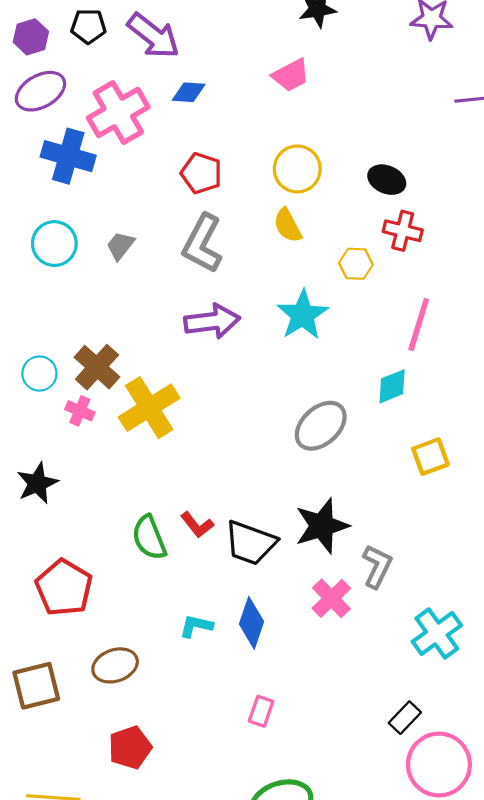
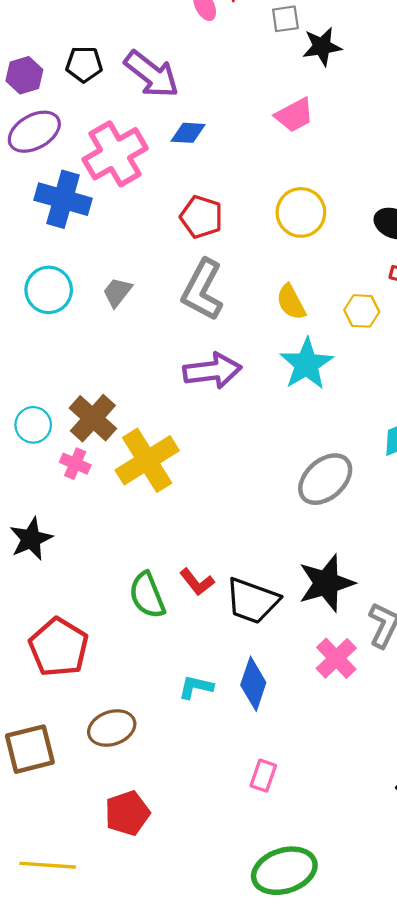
yellow semicircle: (288, 225) -> (291, 302), moved

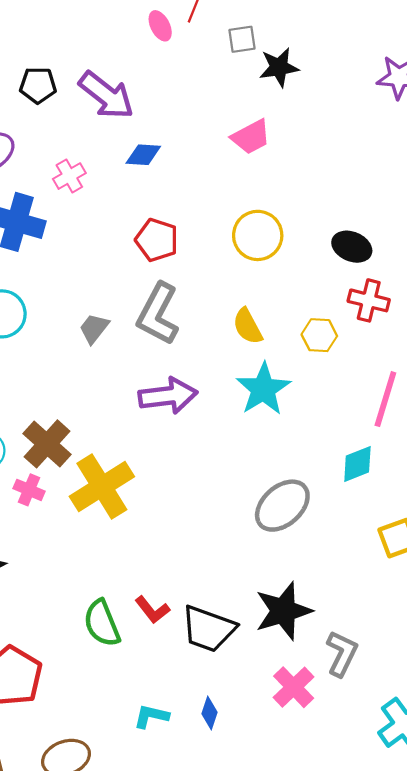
pink cross: (115, 154) -> (69, 176), size x0.5
gray trapezoid: (117, 292) -> (94, 328), moved
blue diamond: (253, 684) -> (209, 713), size x0.6

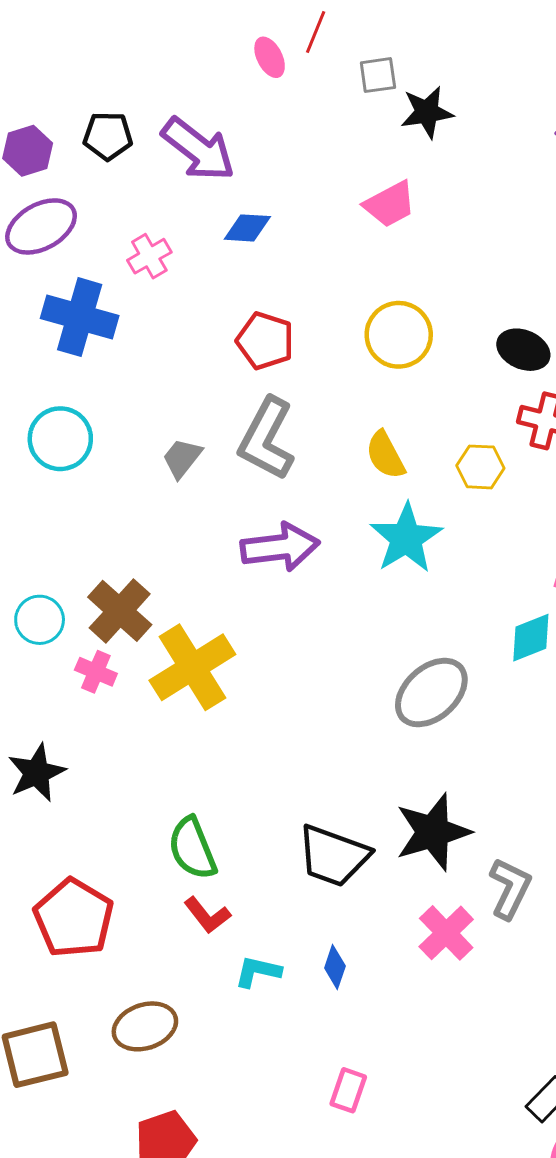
red L-shape: (152, 610) -> (207, 915), moved

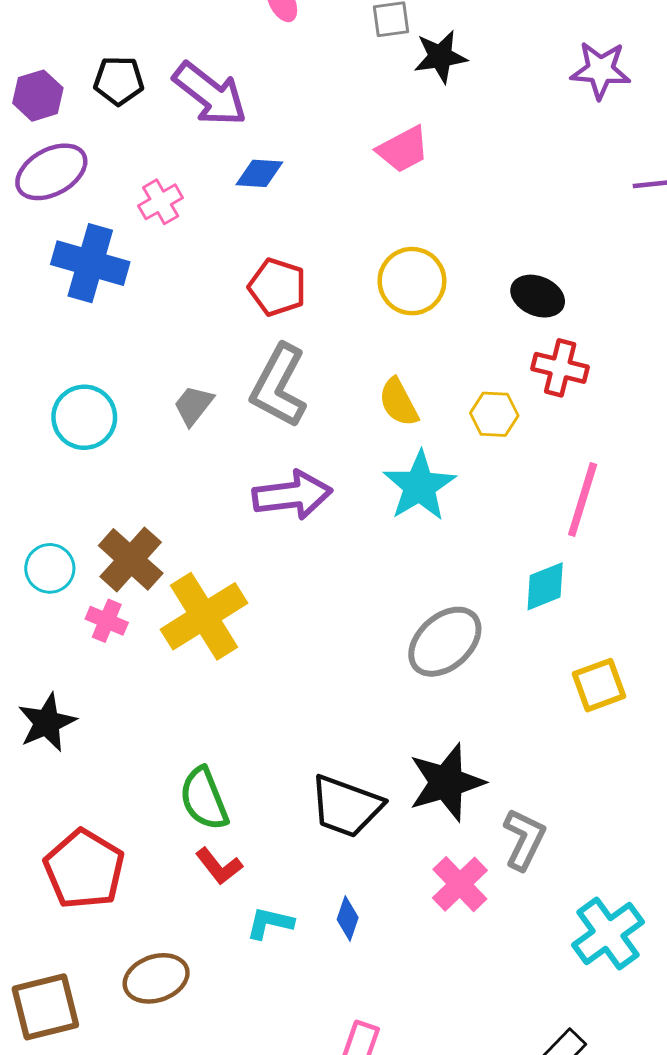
cyan circle: (60, 439) -> (84, 417), moved

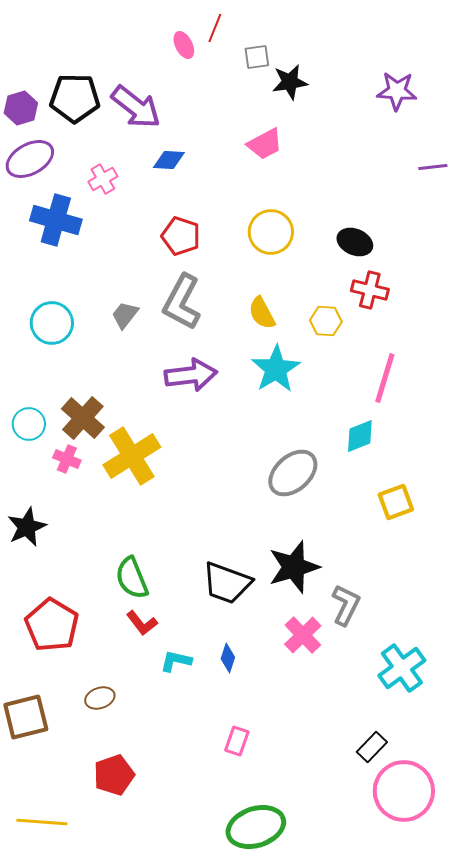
black pentagon: (119, 81) -> (75, 98), size x1.5
brown ellipse: (156, 978) -> (100, 698), size x0.7

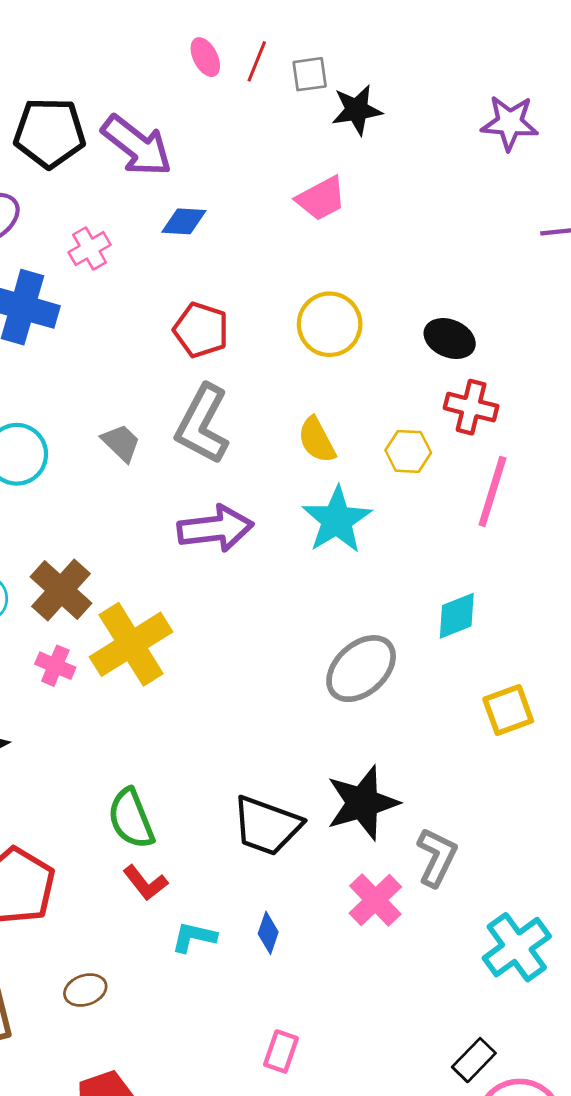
red line: (215, 28) -> (257, 61), moved
gray trapezoid: (125, 315) -> (121, 443), turned 96
pink line: (385, 378) -> (492, 491), moved
pink cross: (67, 459) -> (55, 666), moved

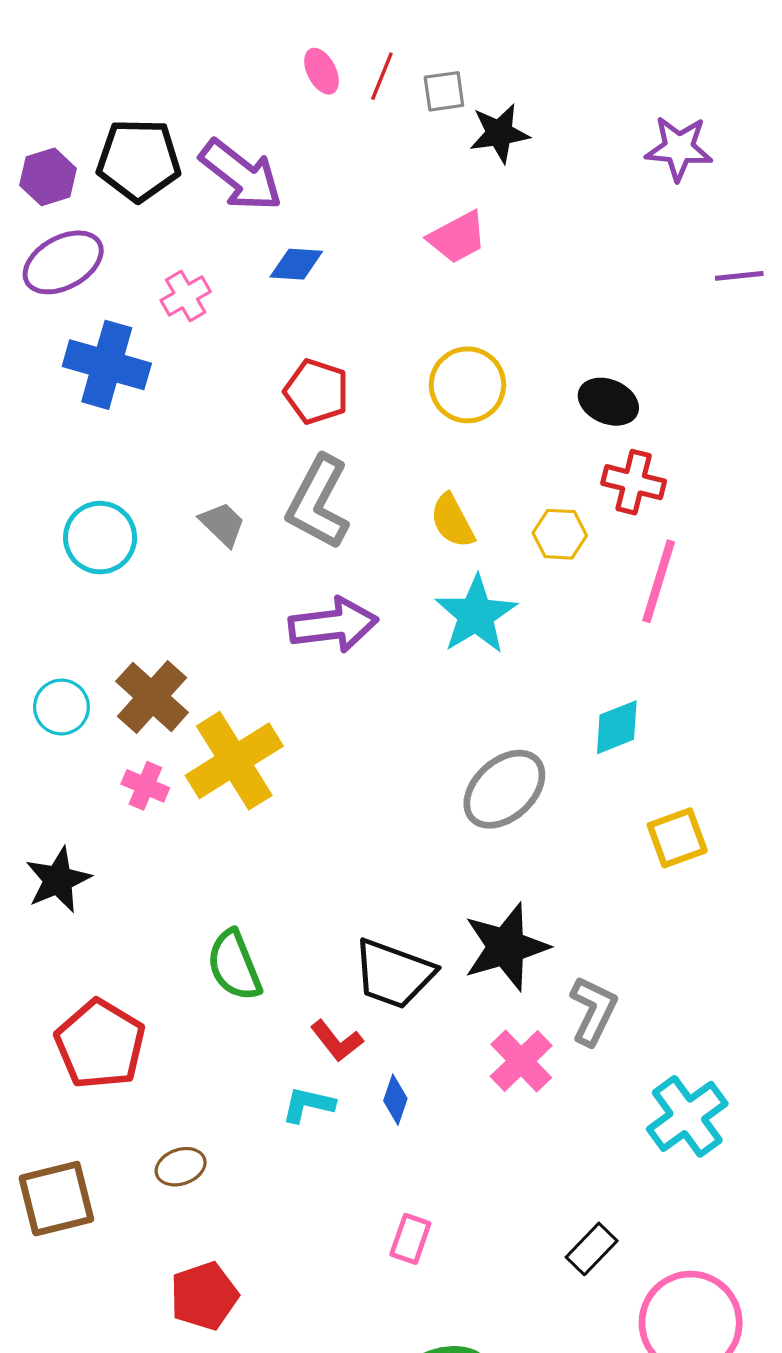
red L-shape: (145, 883) -> (337, 1041), moved
black rectangle: (474, 1060) -> (592, 1249), moved

